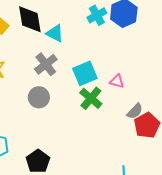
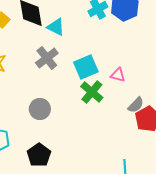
gray circle: (39, 97) -> (40, 109), moved

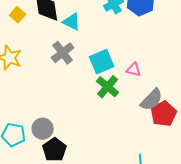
gray semicircle: (136, 105) -> (152, 100), size x1.4
gray circle: (40, 109) -> (43, 129), moved

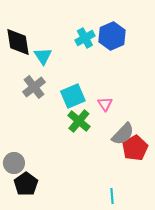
cyan triangle: (72, 22) -> (43, 56), turned 30
pink triangle: (134, 70) -> (105, 104), turned 42

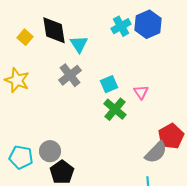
cyan square: (73, 96) -> (109, 84), size x0.7
gray semicircle: (123, 134) -> (156, 152), moved

